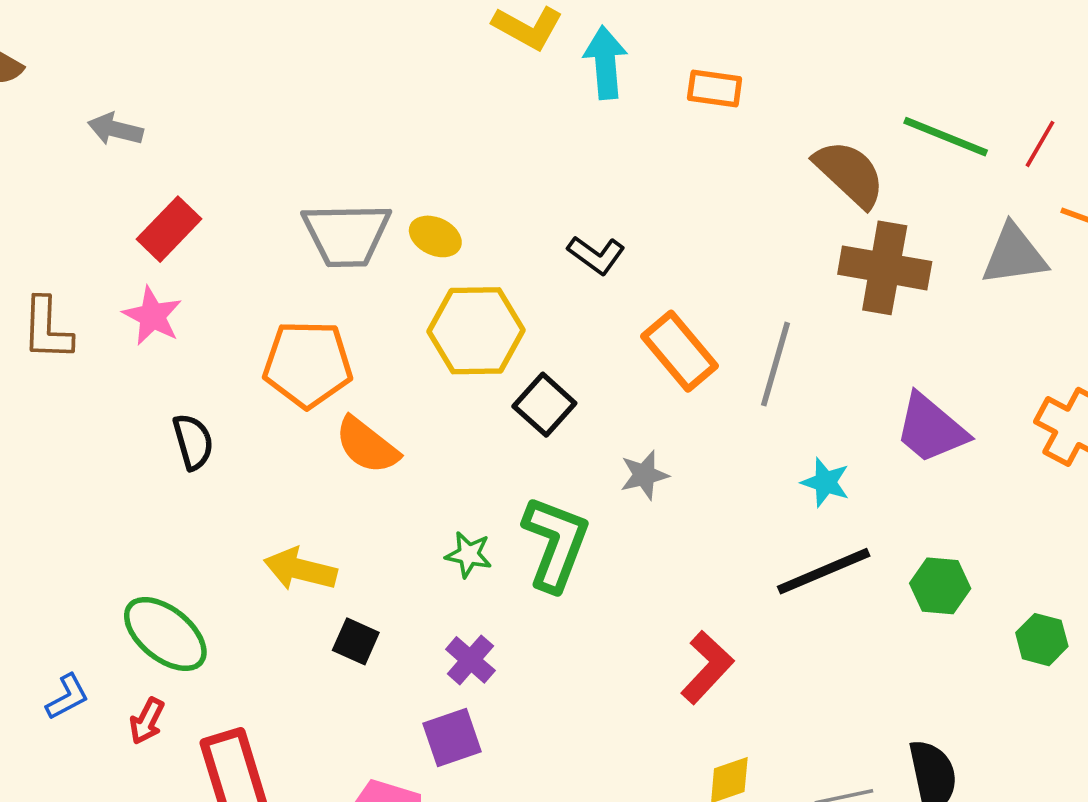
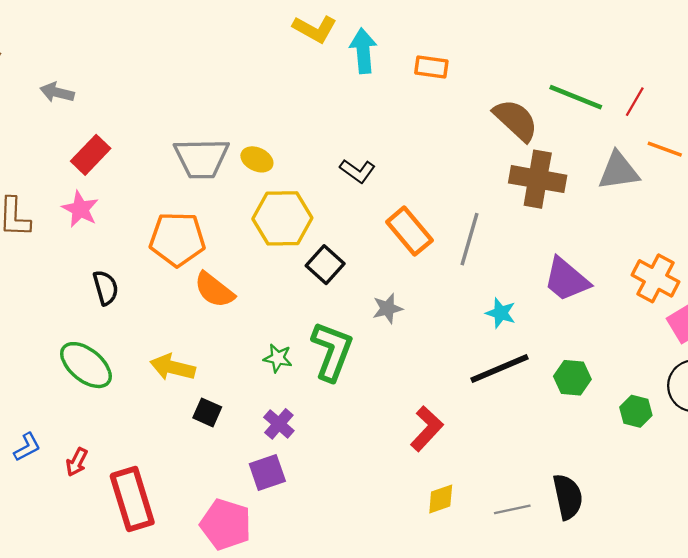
green ellipse: (165, 634) -> (86, 365), moved

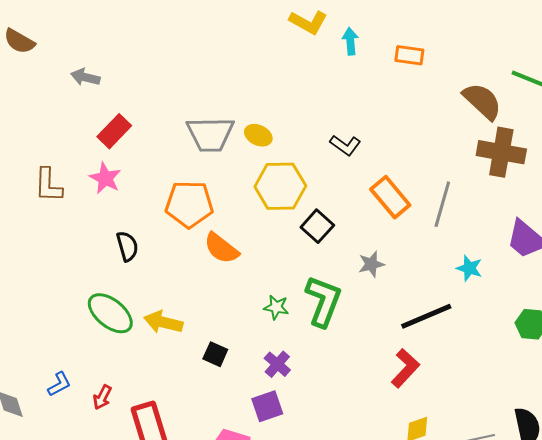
cyan arrow: (363, 51) -> (350, 41), size x0.7
yellow arrow: (173, 367) -> (163, 322), moved
black line: (500, 369) -> (426, 316), moved

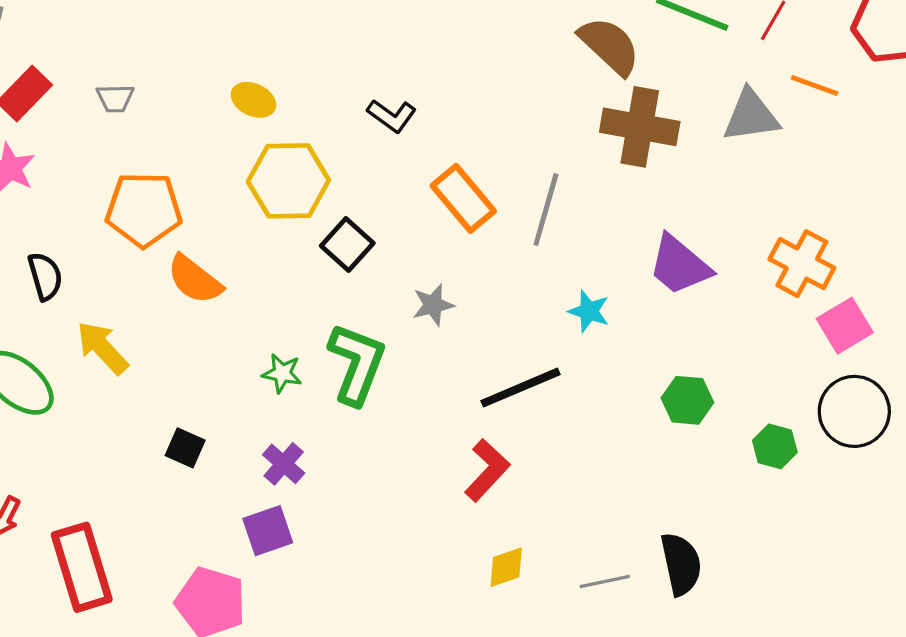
gray trapezoid: (210, 134) -> (115, 98), moved, size x0.5
yellow arrow: (163, 322) -> (102, 348), moved, turned 33

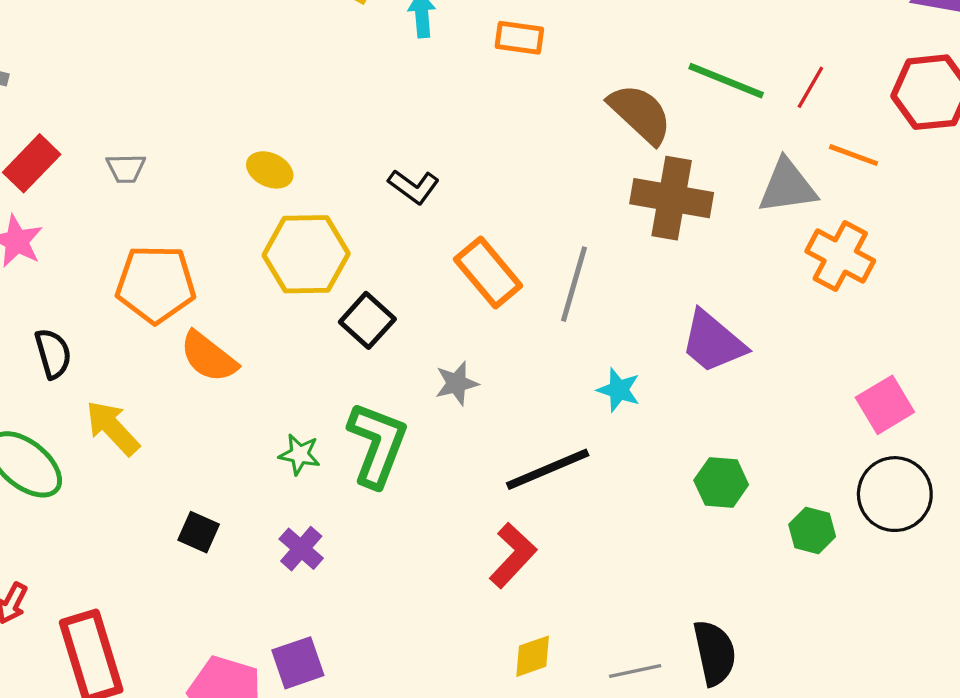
orange cross: (802, 264) -> (840, 256), moved
purple square: (268, 531) -> (298, 663), moved

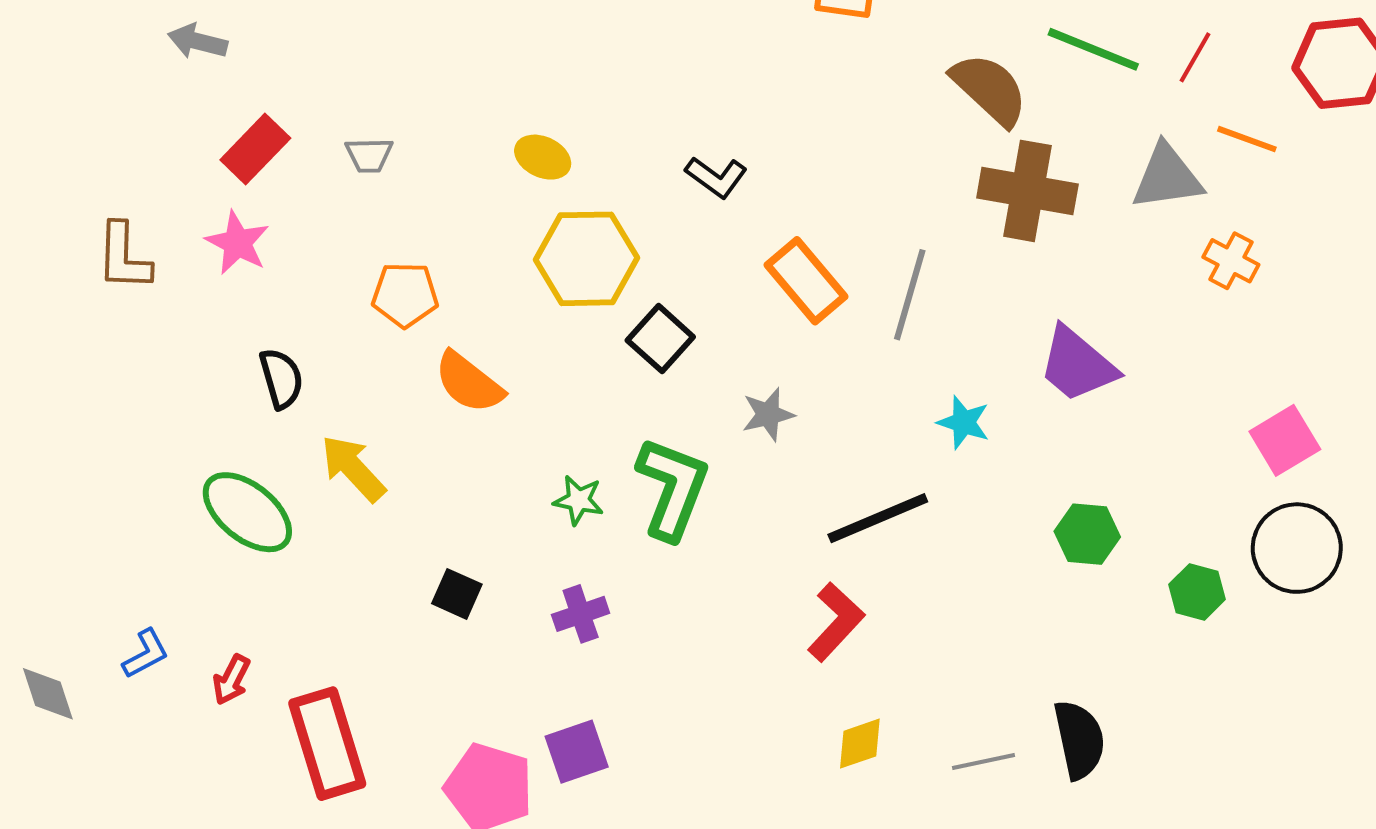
orange cross: (840, 256) -> (1231, 261), size x0.7
orange pentagon: (156, 284) -> (405, 295), size x0.7
purple cross: (301, 549) -> (581, 614), turned 30

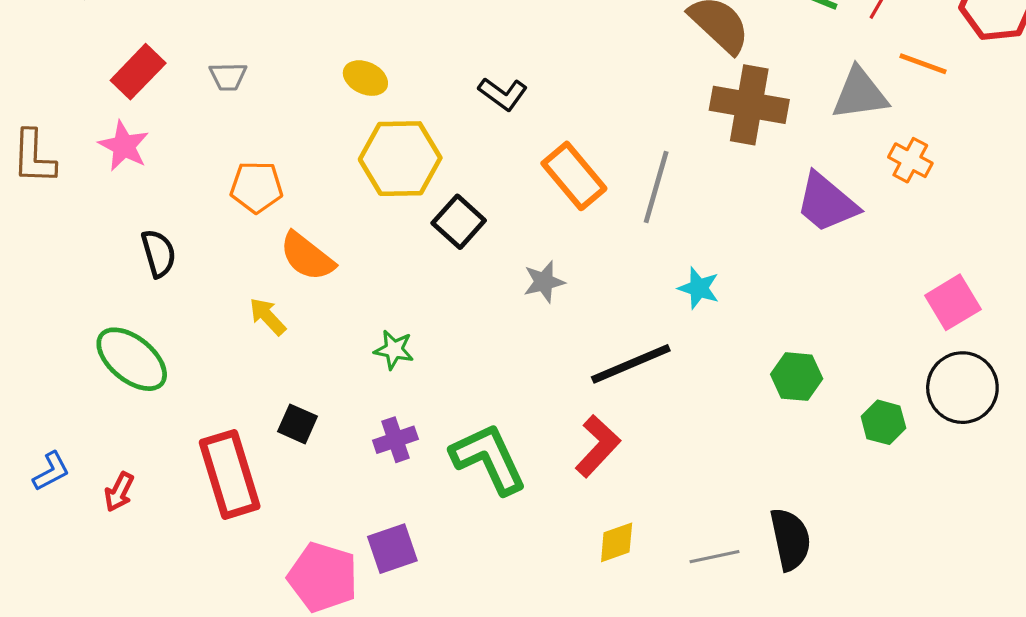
purple trapezoid: (1077, 365) -> (827, 203), moved
yellow arrow: (353, 468) -> (268, 317), moved, size x0.7
green L-shape: (672, 488) -> (489, 459), moved, turned -46
red rectangle: (327, 744) -> (230, 474), moved

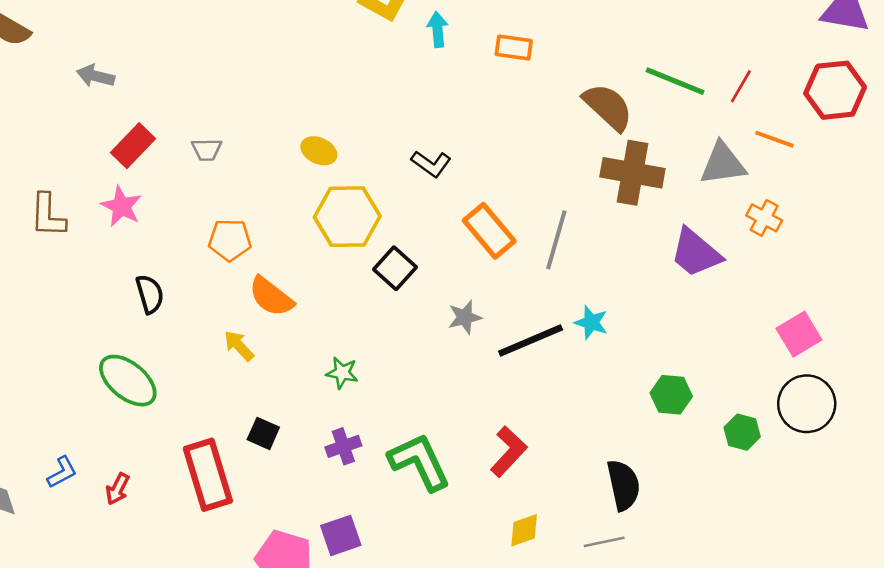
black line: (631, 364) -> (531, 341), moved
black semicircle: (790, 539) -> (623, 485), moved

